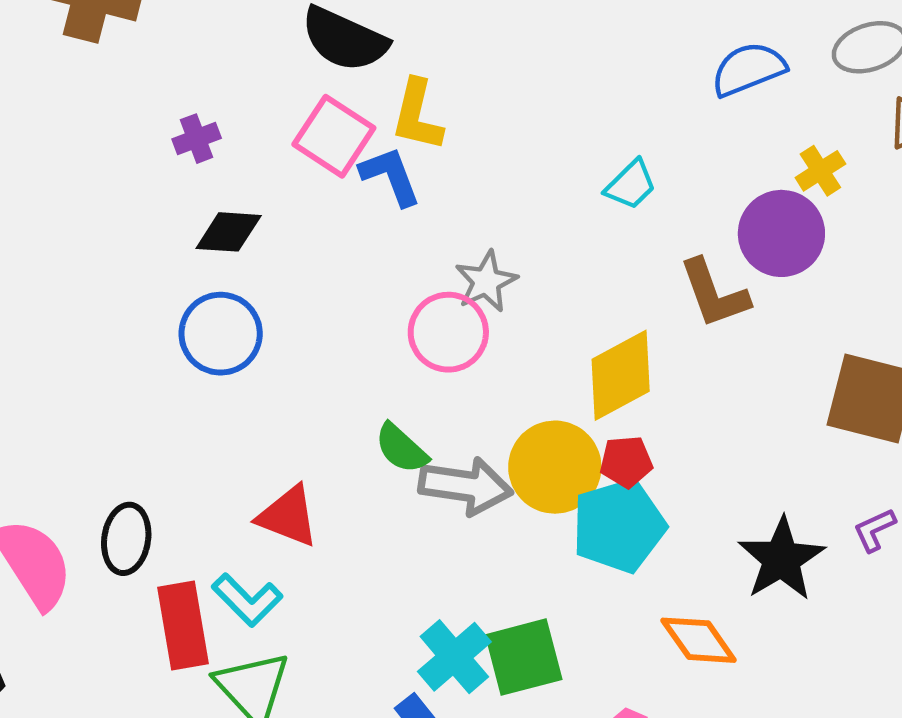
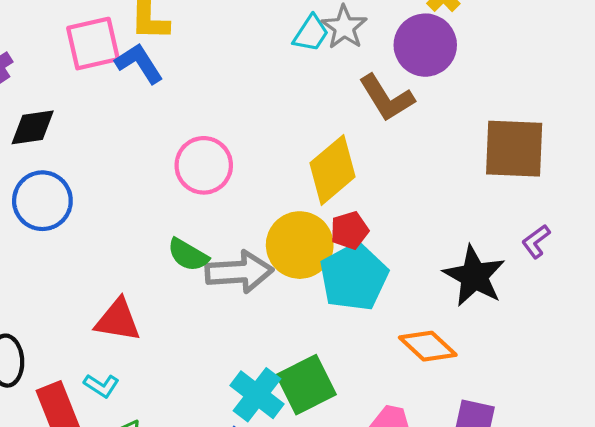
pink square: (334, 136) -> (93, 44), turned -34
gray star: (486, 281) -> (344, 27), moved
cyan L-shape: (247, 600) -> (101, 386), size x0.7

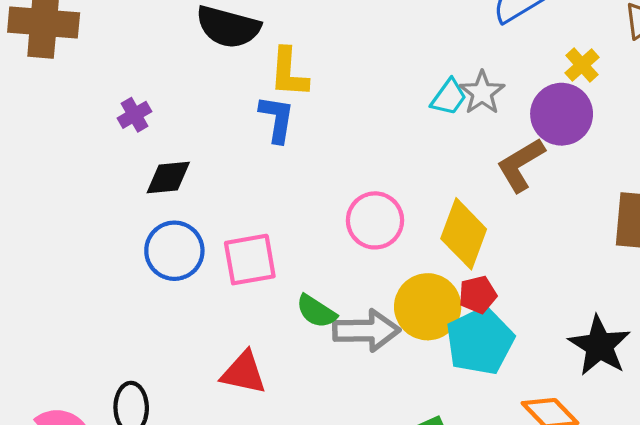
pink square: (93, 44) -> (250, 260), moved
blue L-shape: (139, 63) -> (277, 119), turned 39
brown L-shape: (387, 98) -> (521, 165), turned 88
pink circle: (204, 165) -> (375, 220), moved
yellow diamond: (333, 170) -> (464, 234), turned -32

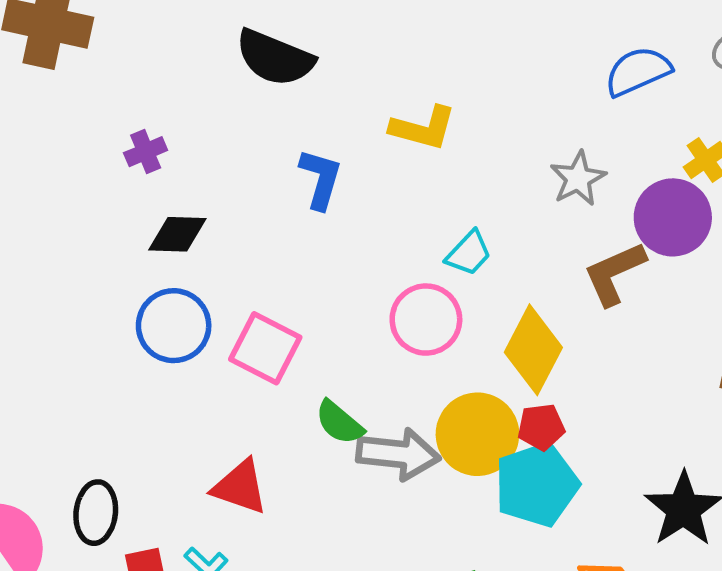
yellow L-shape: (289, 73) -> (423, 128), moved, turned -86
cyan trapezoid: (449, 97) -> (469, 253), moved
pink square: (250, 260) -> (265, 348), turned 30

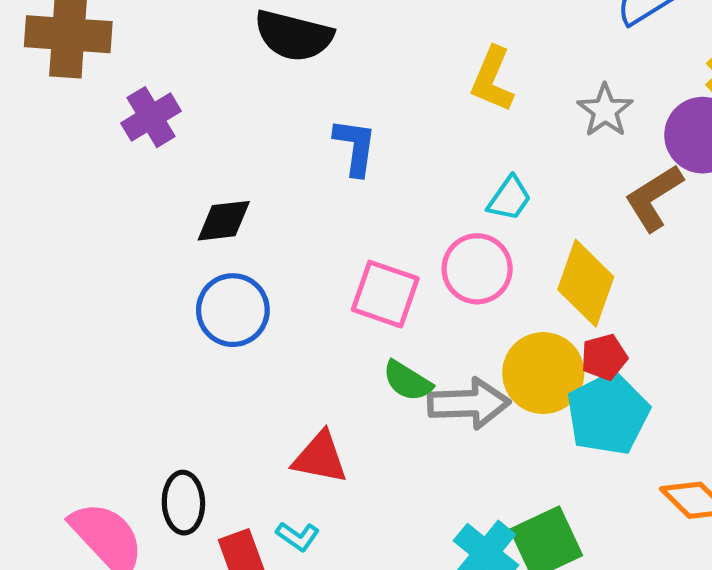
yellow L-shape: (423, 128) -> (492, 79), moved, turned 106
purple cross: (146, 152) -> (151, 117), moved, size x1.4
pink square: (265, 348) -> (385, 294), moved

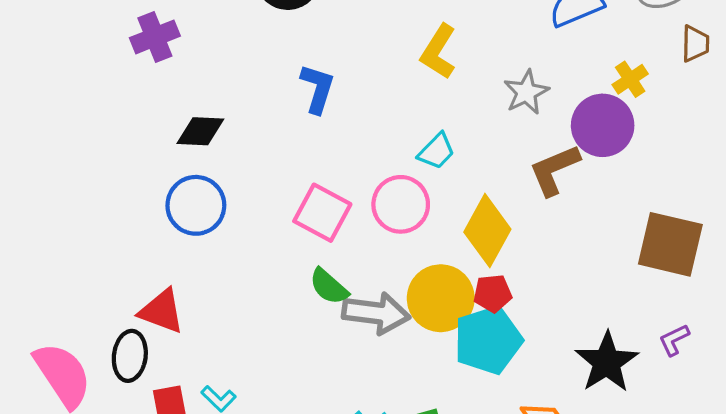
red triangle: (320, 458) -> (162, 311), moved

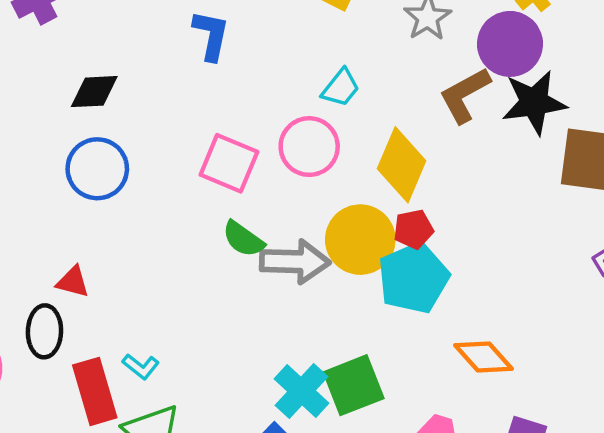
red triangle: (162, 311) -> (73, 282), size x0.7
black star: (607, 362) -> (534, 102), moved, turned 30

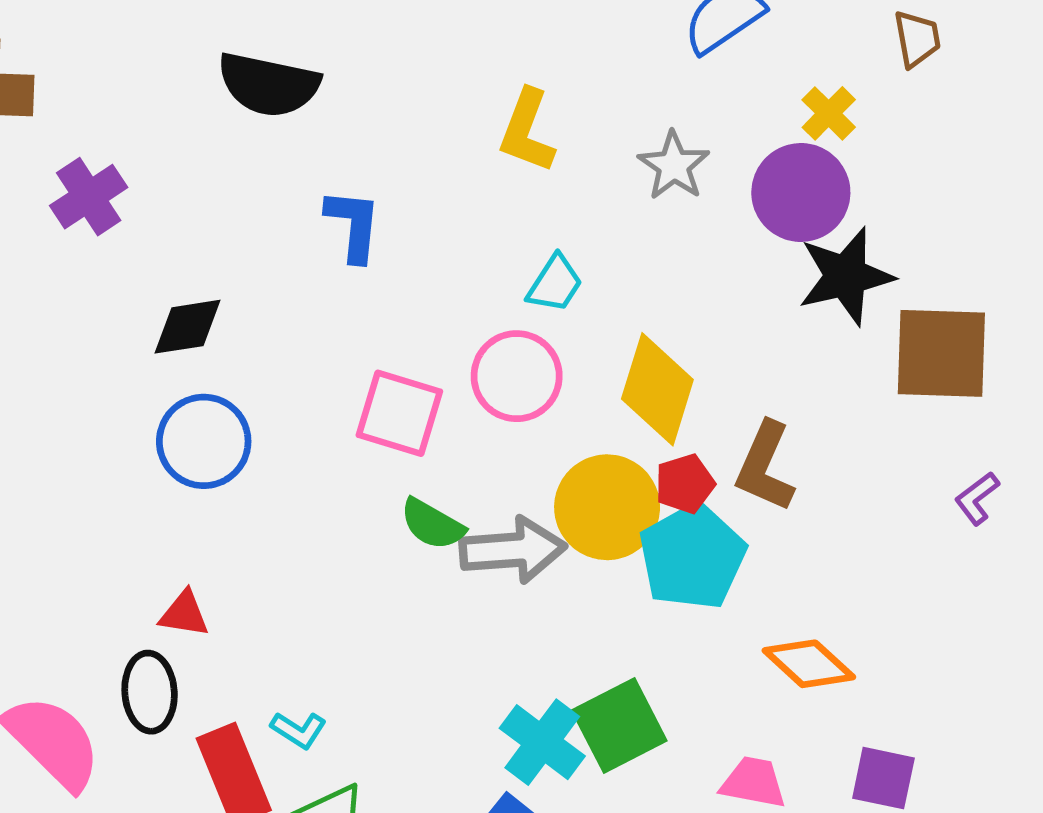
brown L-shape: (465, 95) -> (765, 467), moved, turned -32

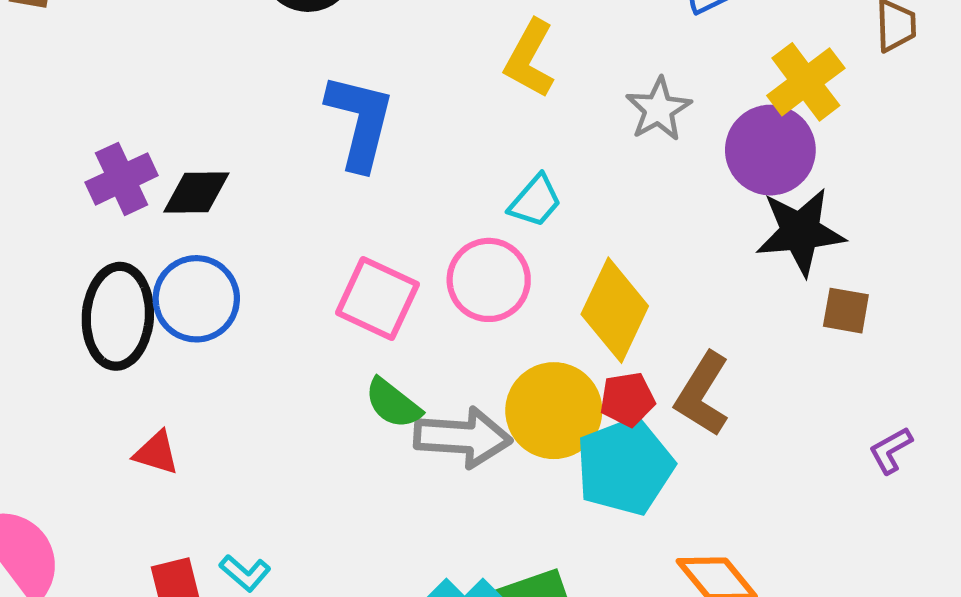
yellow cross: (829, 113) -> (806, 82), size x1.5
purple cross: (89, 197) -> (122, 179), moved
blue L-shape: (353, 225) -> (360, 122), size x1.4
brown square: (941, 353) -> (846, 311), moved, size x0.5
black ellipse: (150, 692) -> (118, 316), moved, size x1.4

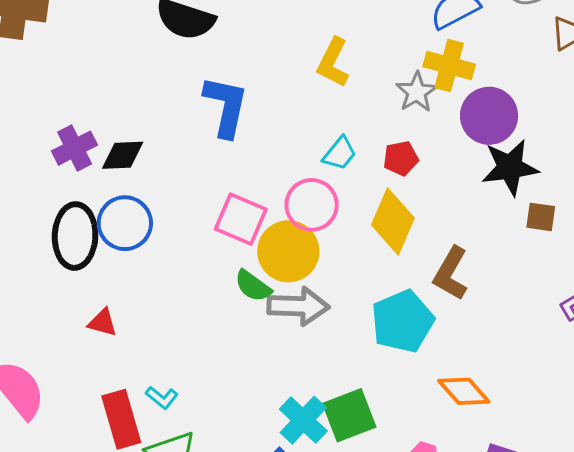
yellow cross: (806, 82) -> (449, 65), moved, turned -36
red pentagon: (627, 399) -> (401, 158), moved
yellow circle: (554, 411) -> (288, 251), moved

